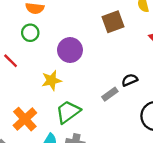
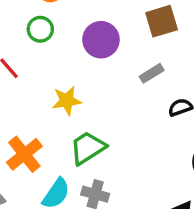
purple circle: (70, 50) -> (101, 40), moved
gray rectangle: (110, 94) -> (152, 73), moved

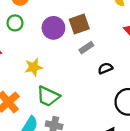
brown square: (162, 21) -> (79, 24), moved
green trapezoid: (88, 148) -> (48, 96), turned -120

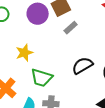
black semicircle: (105, 68) -> (82, 65), moved, size x1.5

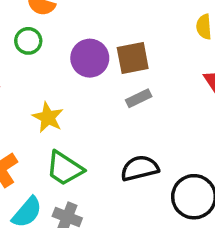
yellow star: (24, 53) -> (48, 117), turned 30

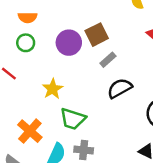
yellow star: (48, 117) -> (53, 89), turned 30
black semicircle: (140, 168) -> (120, 88), moved

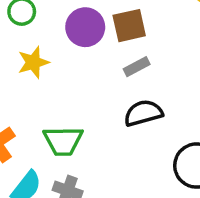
yellow star: (53, 89) -> (33, 62), moved
green trapezoid: (73, 119) -> (63, 141), turned -32

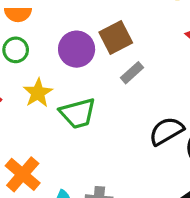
black semicircle: (143, 113) -> (166, 131), moved
green trapezoid: (63, 141) -> (78, 113), moved

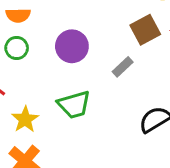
brown square: (116, 37) -> (145, 30), moved
yellow star: (38, 93) -> (25, 119), moved

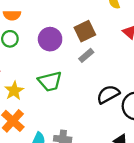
brown square: (145, 30) -> (85, 31), moved

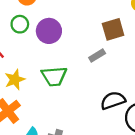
brown square: (85, 31) -> (113, 29), moved
purple circle: (50, 39) -> (49, 31), moved

